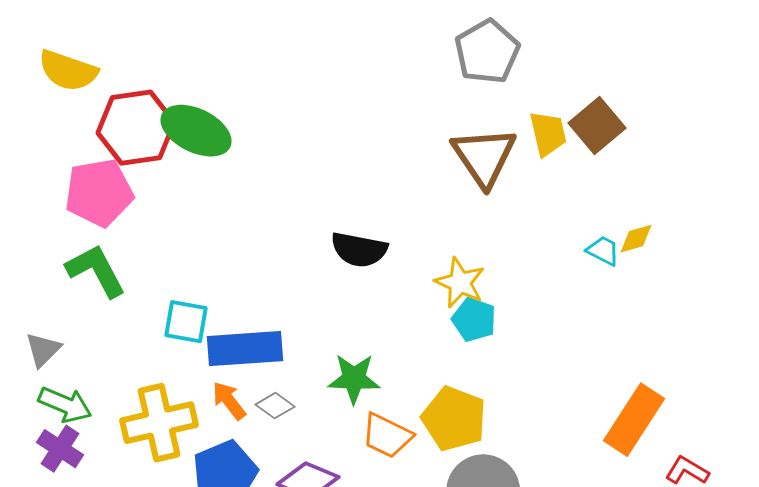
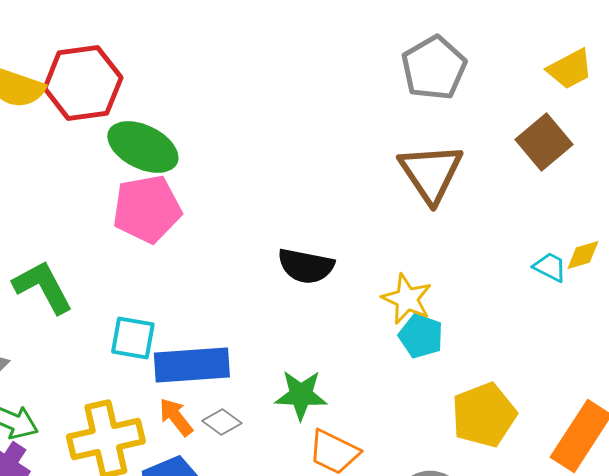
red hexagon: (136, 128) -> (83, 83), moved
yellow trapezoid: (548, 134) -> (570, 69), moved, turned 75
pink pentagon: (99, 193) -> (147, 209), moved
yellow pentagon: (454, 419) -> (484, 415), moved, turned 30

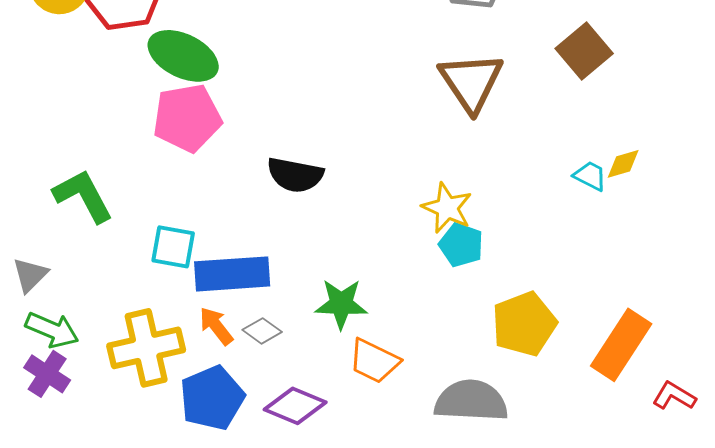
black semicircle: (306, 266) -> (295, 175), moved

